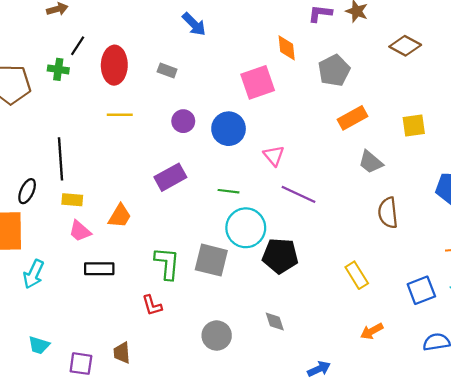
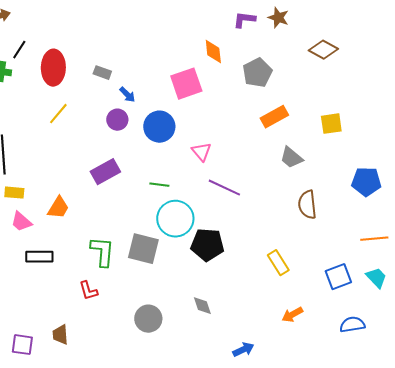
blue arrow: (194, 24) -> (127, 95), moved, size x0.7
yellow line: (120, 115) -> (58, 114), turned -50

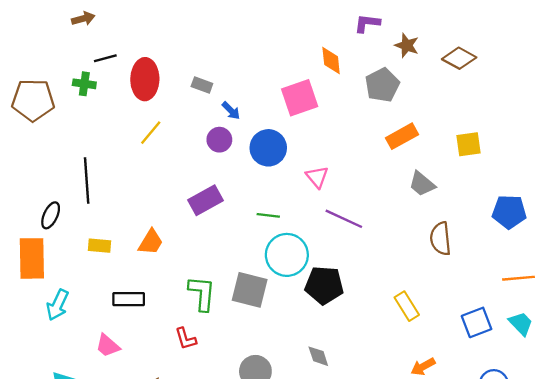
brown star: (278, 18) -> (407, 45), moved
black line: (19, 50) -> (105, 58), turned 42
yellow rectangle: (14, 193) -> (99, 246), moved
pink trapezoid: (21, 222) -> (108, 346), moved

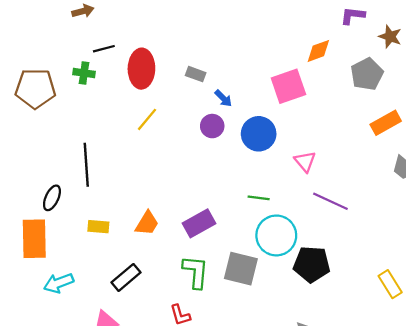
orange diamond: (331, 61) -> (318, 51), turned 76
purple rectangle: (205, 200) -> (199, 223), moved
black rectangle: (129, 299) -> (126, 277), turned -40
cyan arrow: (58, 305) -> (59, 283), turned 44

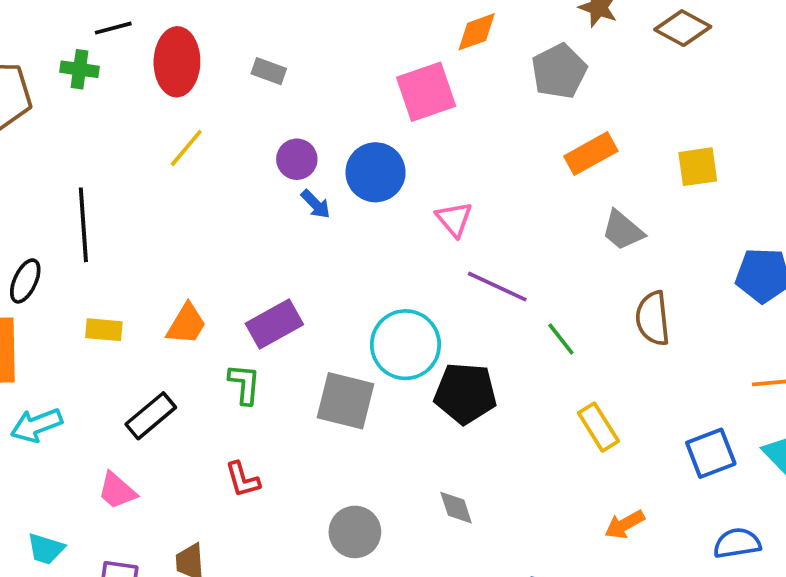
blue arrow: (223, 98) -> (316, 204), moved
green line: (259, 198) -> (561, 339), moved, turned 45
green L-shape: (196, 272) -> (244, 384), moved, size x0.7

